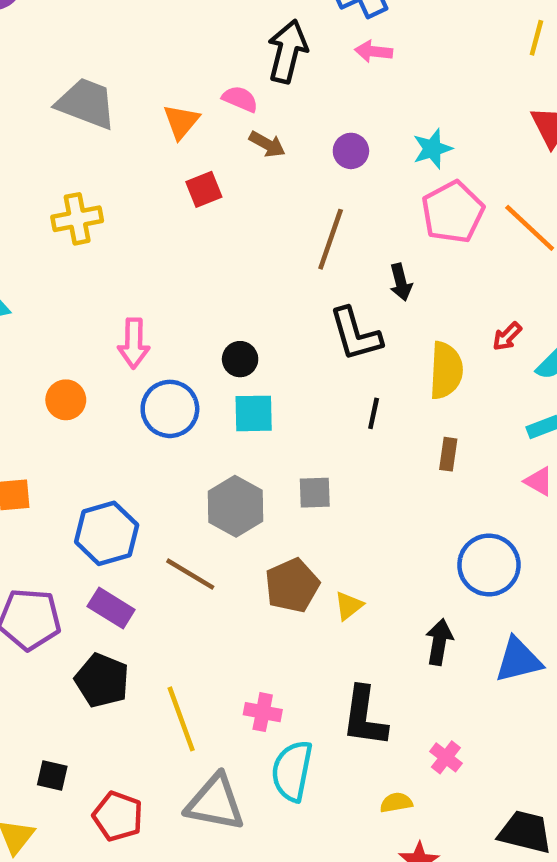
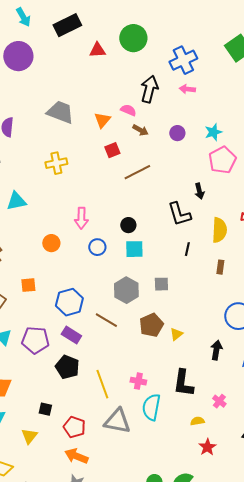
brown line: (331, 239) -> (137, 172), moved, turned 44
blue circle: (170, 409) -> (97, 247), size x0.7

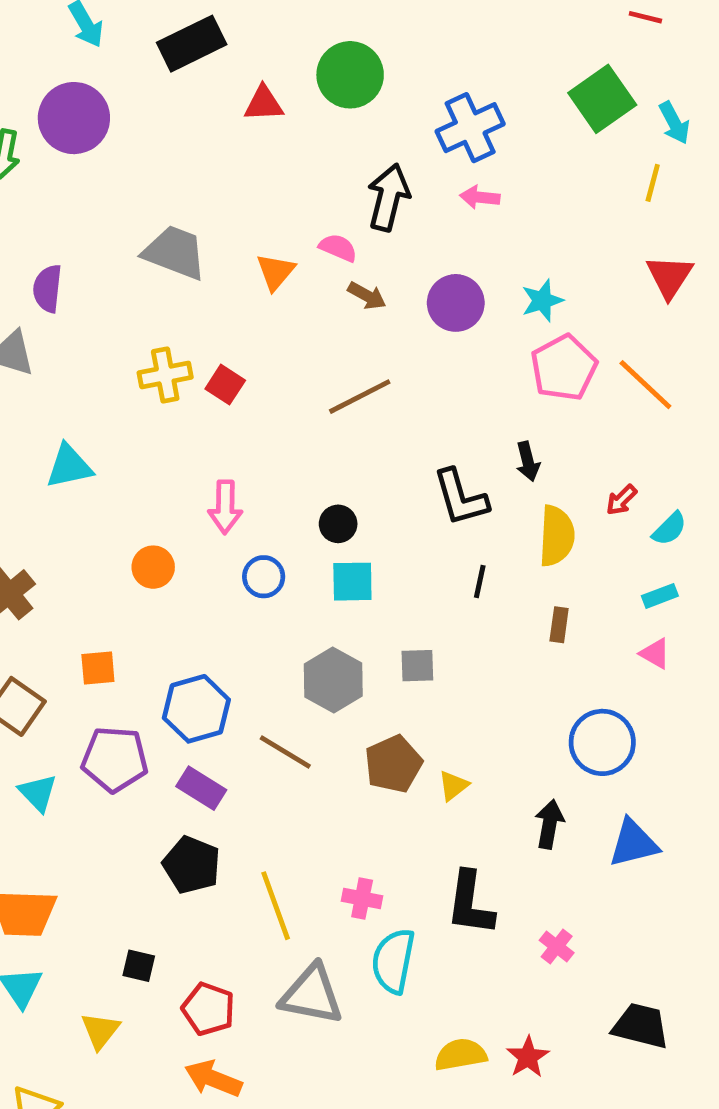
purple circle: (177, 133) -> (456, 303), size x1.5
red square: (112, 150) -> (225, 385), moved, turned -35
black arrow: (199, 191) -> (528, 461), moved
purple pentagon: (35, 340) -> (115, 759), moved
yellow semicircle: (197, 421) -> (461, 1055), moved, size x1.5

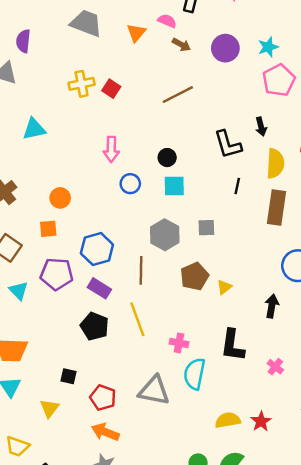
orange circle: (153, 567) -> (60, 198), moved
brown rectangle: (559, 625) -> (276, 207), size x2.0
brown line: (285, 752) -> (141, 270), turned 60
yellow line: (276, 906) -> (137, 319), moved

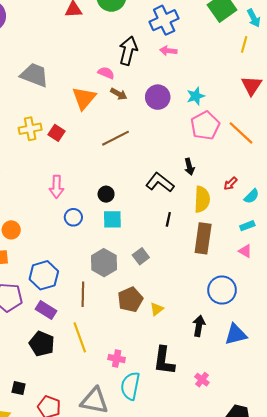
orange triangle: (136, 33) -> (84, 98), moved, size x1.4
black L-shape: (228, 144) -> (160, 182), turned 144
gray square: (206, 228) -> (141, 256), turned -35

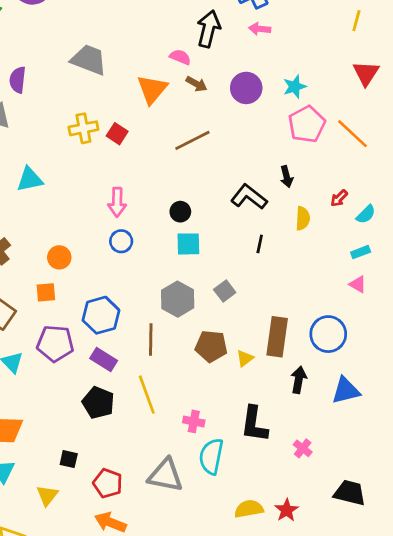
yellow semicircle: (202, 199) -> (303, 218), size x0.7
blue circle: (73, 217) -> (121, 241), moved
brown rectangle: (203, 238) -> (277, 337), moved
brown pentagon: (130, 300) -> (211, 346), turned 30

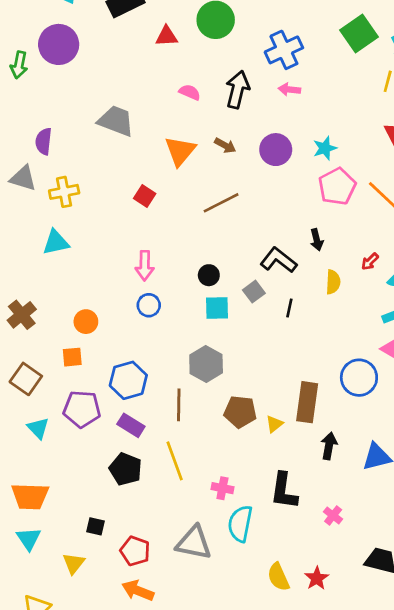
pink semicircle: (180, 57) -> (190, 92), moved
yellow cross: (83, 128) -> (64, 192), moved
gray square: (225, 291) -> (254, 292), moved
blue circle: (328, 334) -> (359, 378), moved
yellow semicircle: (249, 509) -> (278, 577), turned -104

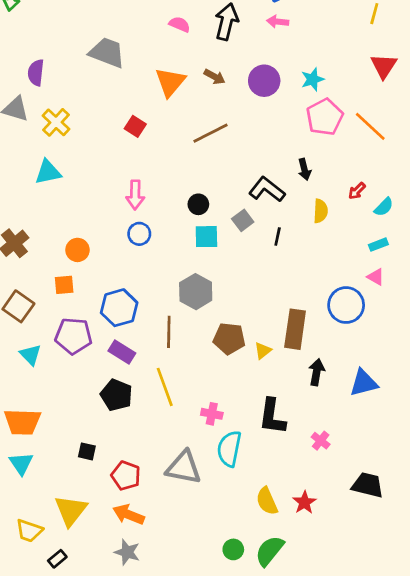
yellow cross: (64, 192) -> (56, 122), turned -36
yellow triangle: (74, 563) -> (71, 511), moved, size x1.5

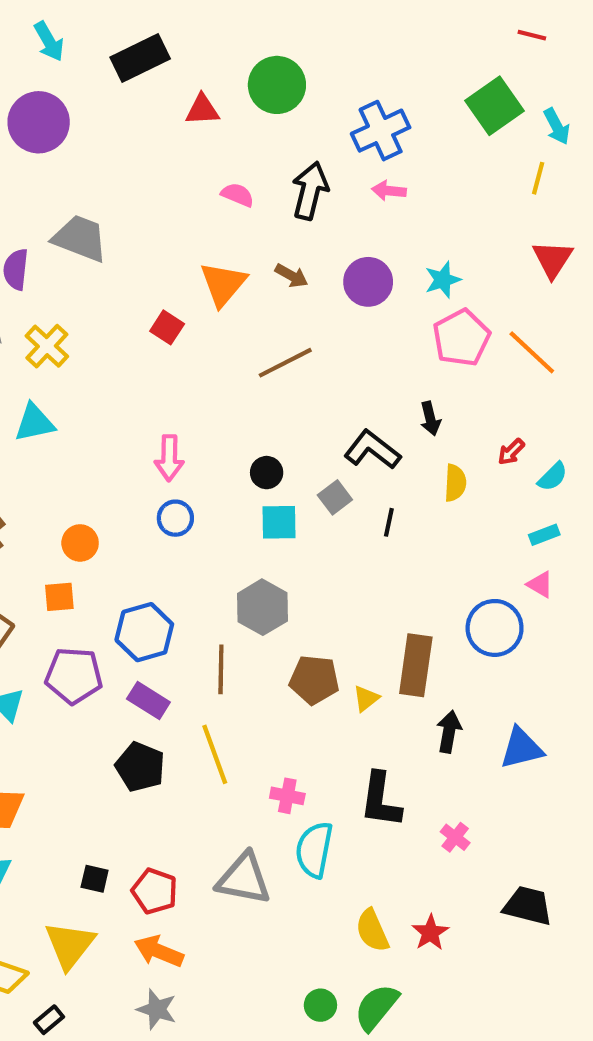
gray trapezoid: (107, 53) -> (80, 238), moved
red square: (135, 126) -> (167, 327), moved
black square: (87, 451) -> (95, 879), moved

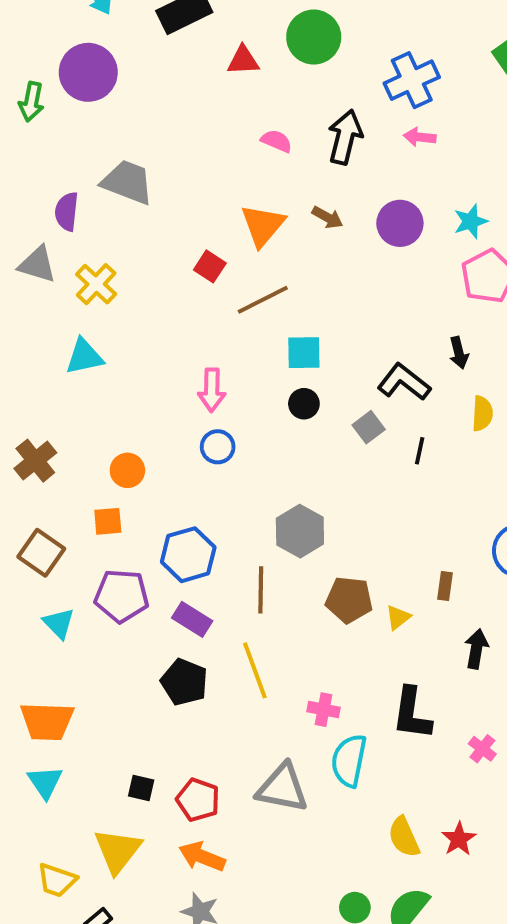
brown line: (285, 363) -> (263, 300), moved
cyan square: (279, 522) -> (304, 353), moved
brown rectangle: (416, 665) -> (445, 586), size x0.5

